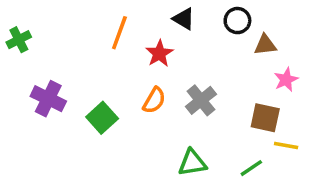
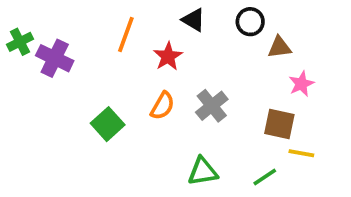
purple cross: (48, 99) -> (55, 58), moved

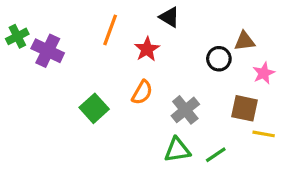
black circle: (250, 22) -> (219, 59), moved
gray cross: (212, 106) -> (185, 110), moved
green line: (265, 177) -> (216, 155), moved

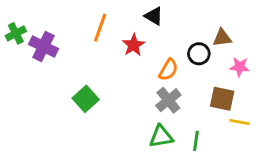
pink star: (264, 73) -> (240, 67), turned 30
orange semicircle: (142, 92) -> (168, 70), moved
green line: (216, 155) -> (196, 141), turned -48

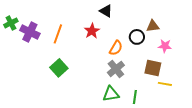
orange line: (100, 28) -> (58, 34), moved

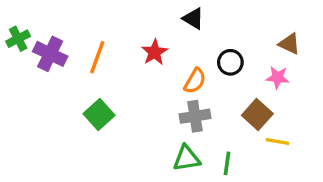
black triangle: (106, 11) -> (193, 18), moved
brown triangle: (153, 26) -> (289, 44), moved, turned 32
brown square: (153, 68) -> (257, 115), turned 30
gray cross: (116, 69) -> (195, 116), turned 30

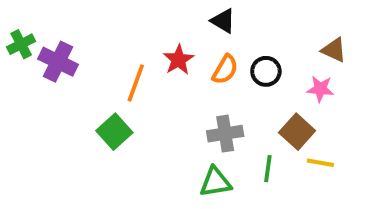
orange line: (97, 57) -> (136, 83), moved
orange semicircle: (195, 81) -> (225, 69), moved
green line: (227, 163) -> (268, 169), moved

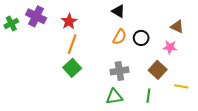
red star: (178, 60) -> (69, 21), moved
purple cross: (58, 62) -> (36, 16), moved
green square: (114, 132) -> (72, 68), moved
yellow line: (320, 163) -> (181, 86), moved
green line: (268, 169) -> (148, 96), moved

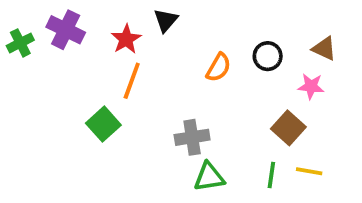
black triangle: (118, 11) -> (166, 20), moved, turned 40
black circle: (141, 38) -> (268, 56), moved
green square: (72, 68) -> (103, 124), moved
gray cross: (119, 71) -> (192, 137), moved
yellow line: (181, 86) -> (309, 171), moved

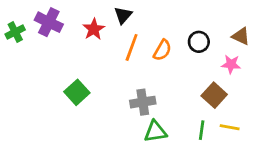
orange line: (132, 81) -> (132, 47), moved

